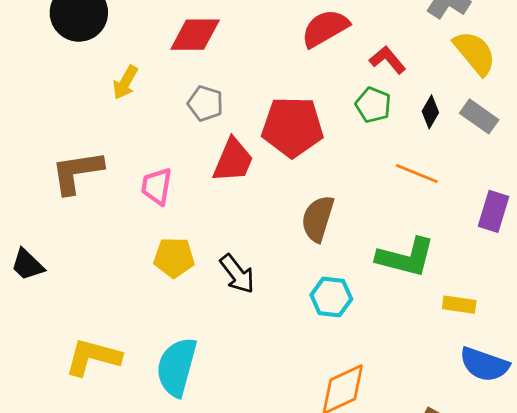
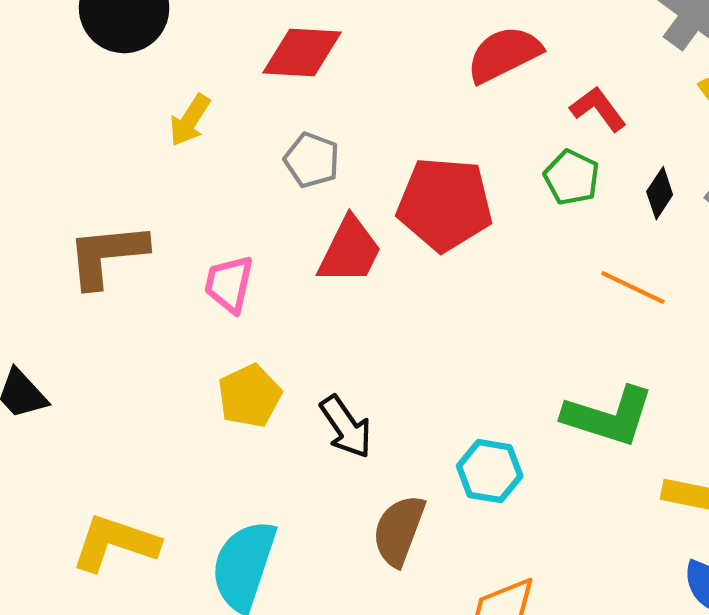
brown semicircle: (318, 219) -> (399, 530), moved
yellow pentagon: (174, 258) -> (250, 396), turned -30

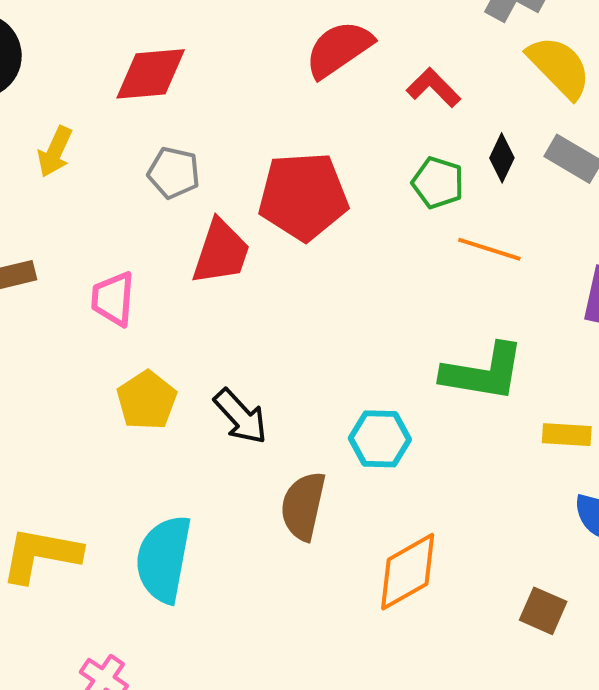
green pentagon: (572, 177) -> (438, 183), moved

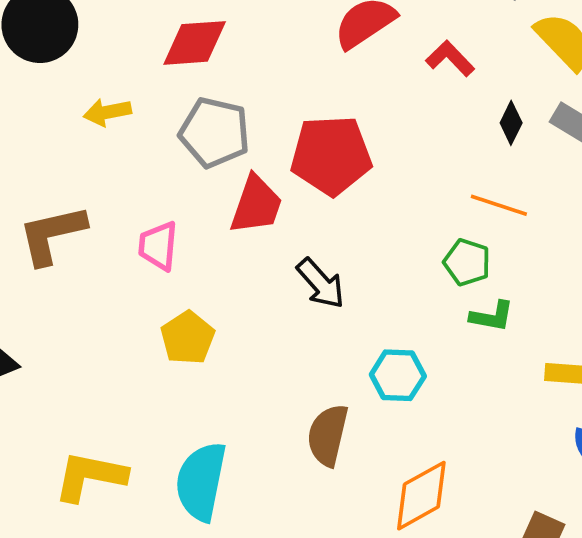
yellow arrow: (55, 152) -> (107, 112), turned 54
gray pentagon: (174, 173) -> (214, 132), size x1.5
green pentagon: (438, 183) -> (467, 262), moved
green L-shape: (483, 372) -> (492, 316), size x0.6
black arrow: (241, 416) -> (321, 283), moved

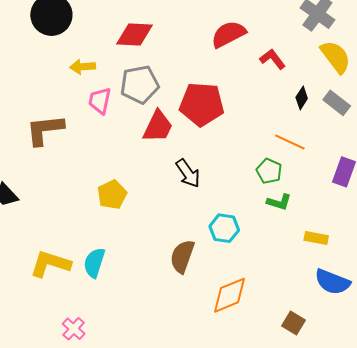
gray pentagon: (214, 132) -> (140, 85), turned -30
pink trapezoid: (158, 246) -> (100, 101), moved
cyan semicircle: (201, 481) -> (94, 263), moved, size x0.7

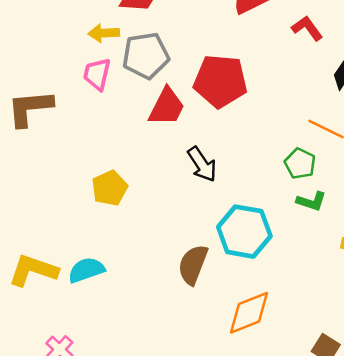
yellow arrow: (83, 67) -> (104, 33), moved
cyan hexagon: (224, 228) -> (244, 232), size x1.5
cyan semicircle: (94, 263) -> (86, 270), turned 52

